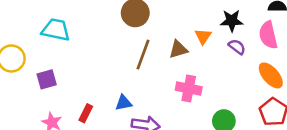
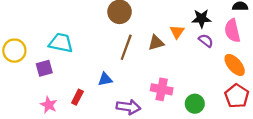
cyan trapezoid: (56, 30) -> (61, 43), moved
pink cross: (189, 88) -> (162, 89), moved
blue triangle: (124, 103) -> (105, 79), moved

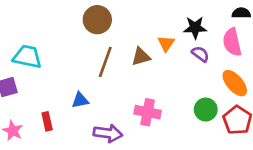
red rectangle: (77, 97) -> (47, 121), turned -40
green circle: (195, 104) -> (206, 110), moved

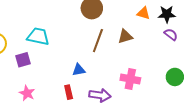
orange triangle: (166, 43) -> (143, 13), moved, turned -48
red rectangle: (47, 121) -> (69, 92), moved

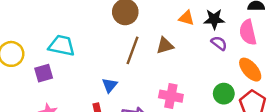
blue triangle: (79, 70) -> (110, 85), turned -40

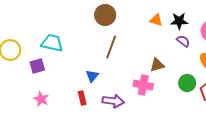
brown triangle: (165, 46) -> (157, 65), moved

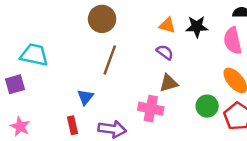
purple semicircle: (183, 41) -> (165, 52), moved

